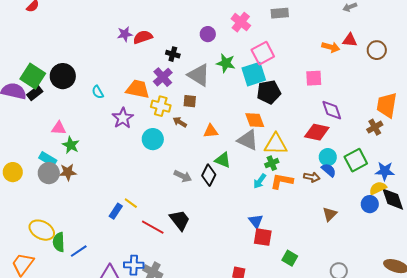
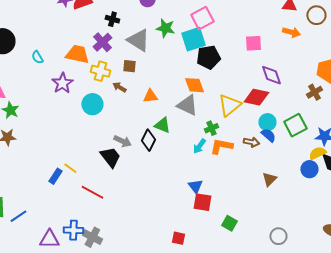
orange arrow: (331, 47) -> (291, 32), moved
yellow triangle: (276, 144) -> (229, 105), moved, turned -40
black trapezoid: (180, 220) -> (110, 157), moved

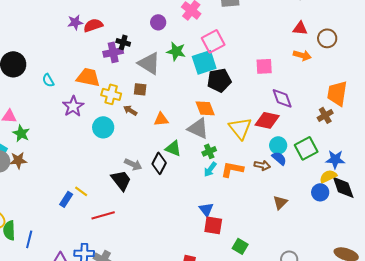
purple cross: (102, 42) -> (113, 52), moved, turned 30
yellow triangle: (229, 105) -> (240, 128), turned -30
green cross: (211, 128) -> (209, 151), moved
red line: (92, 192) -> (103, 215), turned -45
blue line: (18, 216) -> (29, 239), turned -42

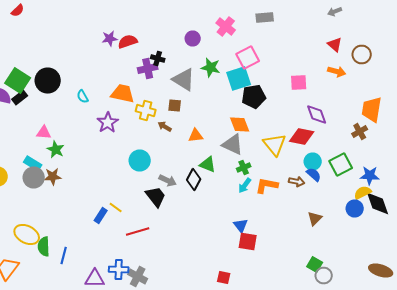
red triangle: (300, 28) -> (335, 44), turned 35
cyan circle: (103, 127) -> (140, 160), moved
green square: (240, 246) -> (315, 264), moved

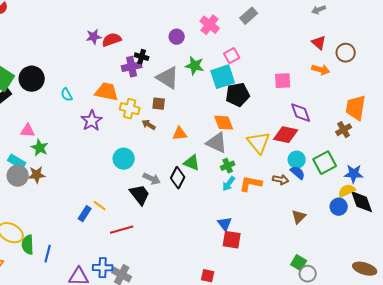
gray rectangle: (265, 18) -> (249, 16), turned -36
pink square: (248, 58) -> (232, 56), size x0.7

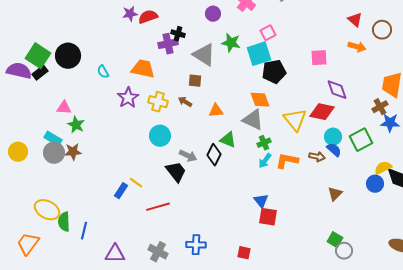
yellow cross: (130, 109) -> (158, 102), moved
blue star: (354, 174) -> (390, 123), moved
blue cross: (103, 268) -> (196, 245), moved

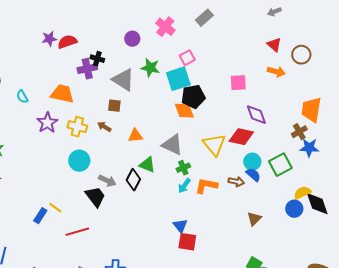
orange diamond: (260, 100) -> (184, 111), moved

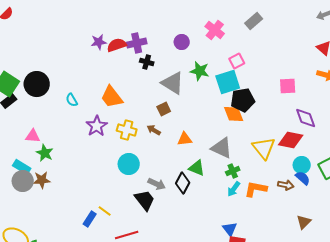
purple cross: (87, 69) -> (137, 43), moved
orange trapezoid: (62, 94) -> (112, 97), turned -140
brown square: (114, 106) -> (164, 109), turned -32

